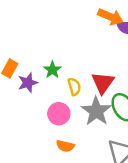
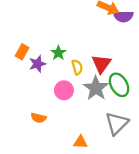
orange semicircle: (65, 146) -> (39, 118), moved

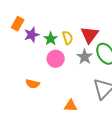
green star: (58, 53) -> (51, 39), moved
gray star: (96, 88) -> (85, 57), size x0.7

